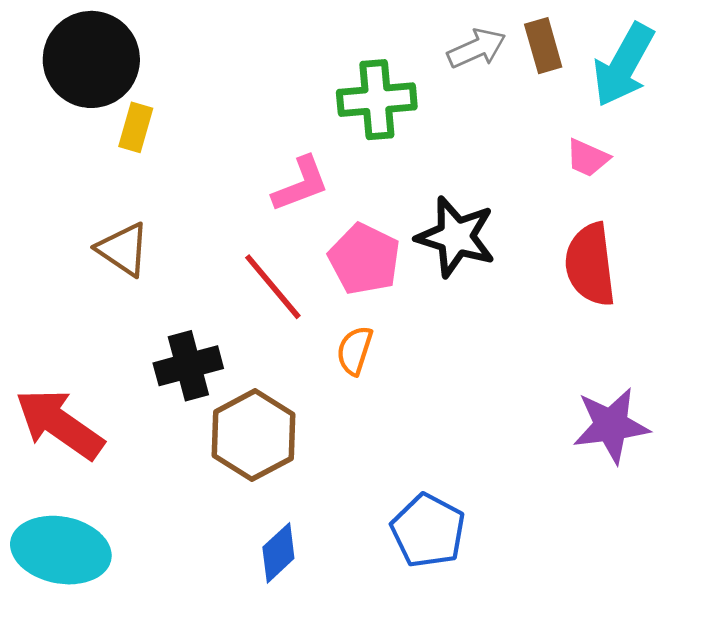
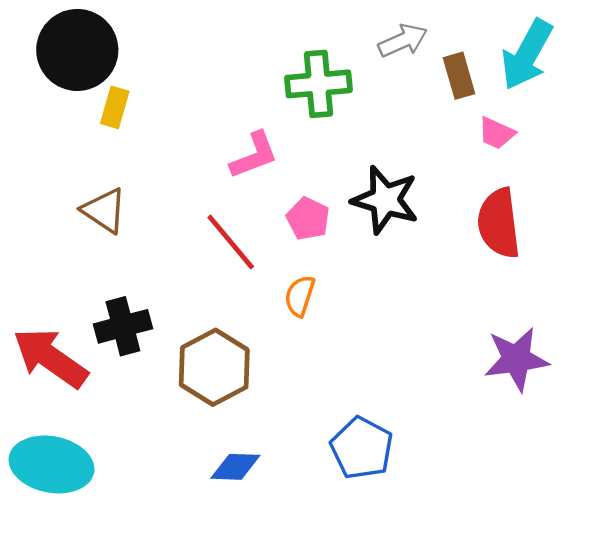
brown rectangle: (543, 46) -> (459, 76), moved
pink pentagon: (364, 259) -> (308, 219), size x0.7
black cross: (188, 366) -> (123, 326), moved
blue diamond: (278, 553) -> (235, 467), turned 45

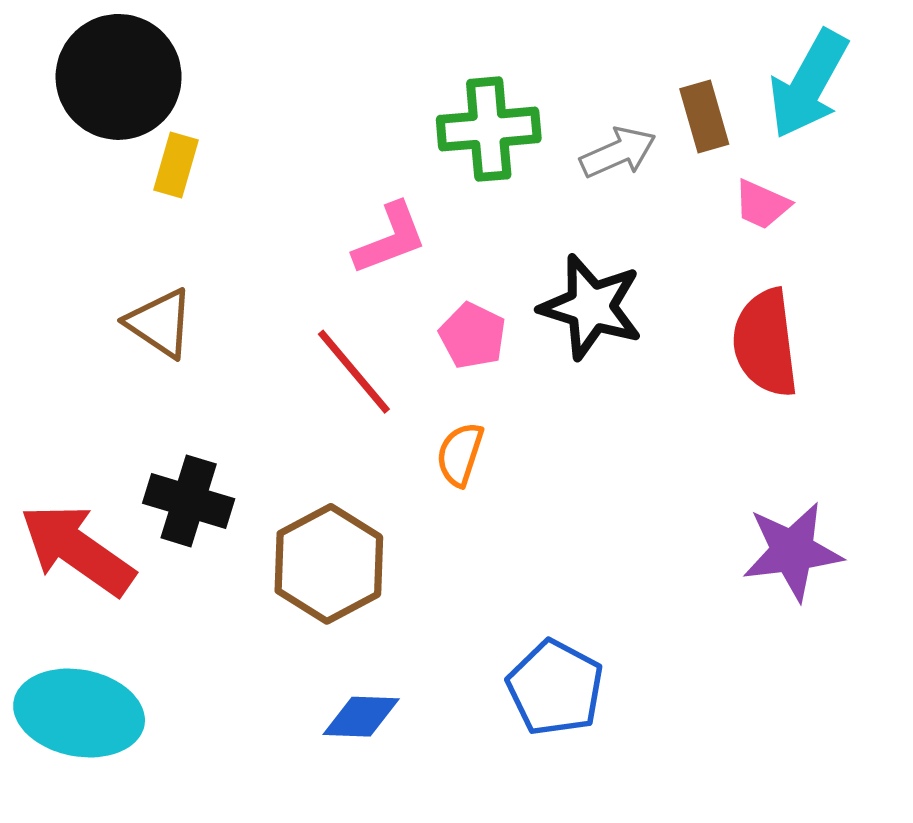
gray arrow: (403, 41) -> (618, 152), moved
black cross: (123, 326) -> (189, 501), turned 32

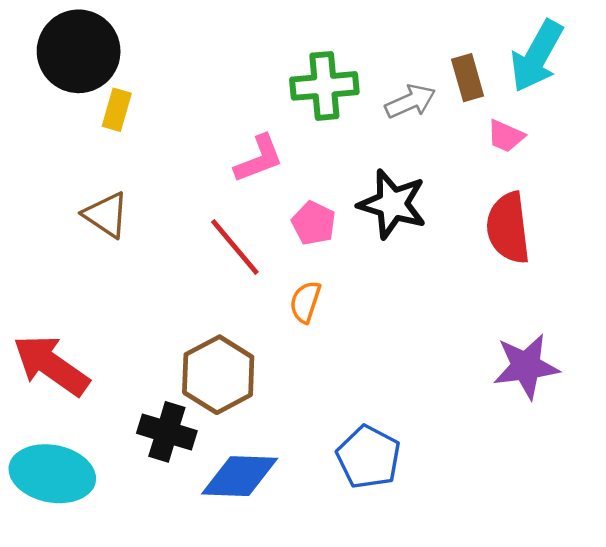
black cross: (189, 501) -> (167, 432), moved
blue diamond: (361, 717) -> (240, 476), size x1.5

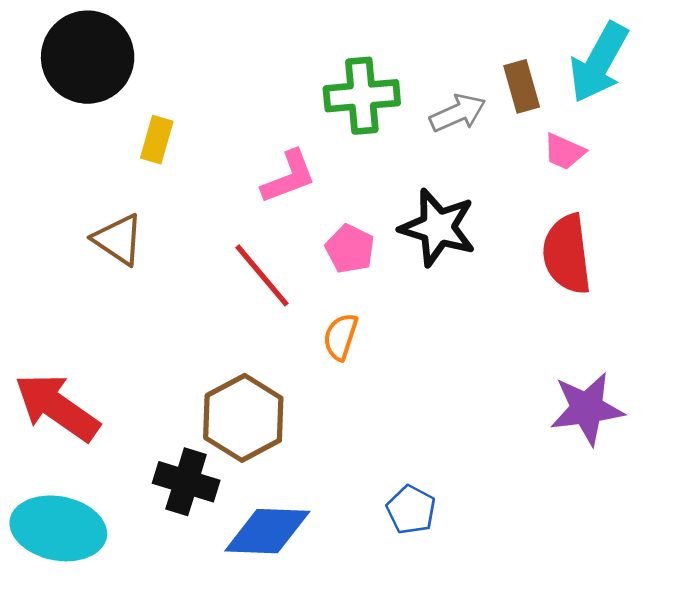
yellow rectangle: (117, 110) -> (157, 140), moved
blue pentagon: (369, 457) -> (411, 510), size x0.7

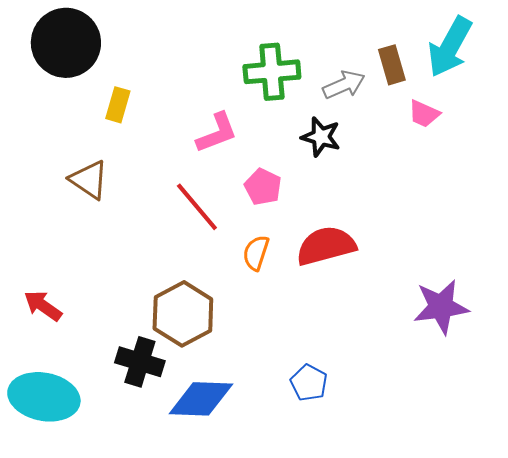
black star: (438, 228) -> (321, 137), moved, size x0.7
red semicircle: (567, 254) -> (326, 246), moved, turned 82
red arrow: (57, 407) -> (43, 306), size x0.6

